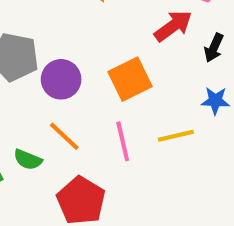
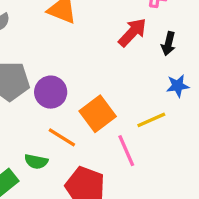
orange square: (130, 79) -> (98, 114), moved
pink line: (123, 141) -> (126, 151), moved

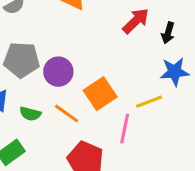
blue star: (178, 86) -> (175, 72), size x1.4
pink line: (126, 151) -> (125, 129), turned 32
green semicircle: (36, 161) -> (30, 114), moved

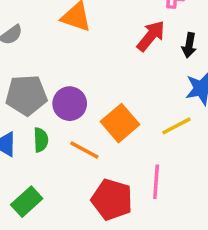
green semicircle: (30, 114) -> (41, 140), moved, turned -100
pink line: (125, 129) -> (156, 182), moved

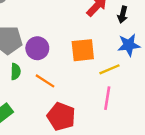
orange square: (120, 123) -> (83, 50), moved, turned 30
pink line: (156, 182) -> (107, 98), moved

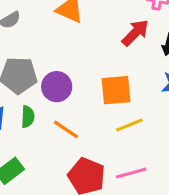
yellow line: (109, 69) -> (129, 125), moved
pink line: (107, 98) -> (131, 173), moved, turned 65

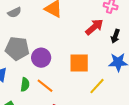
green semicircle: (28, 117) -> (25, 85), moved
yellow line: (129, 125) -> (97, 86), moved, turned -30

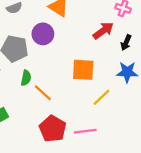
purple circle: (41, 58) -> (43, 34), moved
green semicircle: (25, 85) -> (26, 78), moved

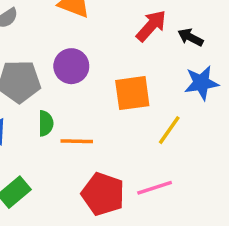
purple circle: (43, 34) -> (71, 66), moved
black arrow: (126, 43) -> (190, 37), turned 105
orange line: (43, 93) -> (77, 141), turned -30

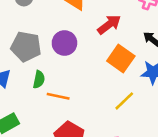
red arrow: (151, 26) -> (109, 25), moved
orange square: (132, 93) -> (121, 59), moved, turned 32

